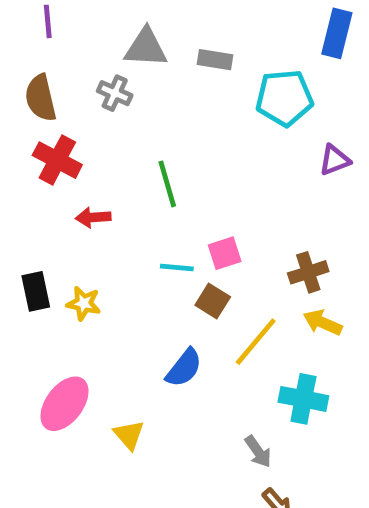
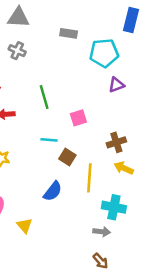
gray triangle: (146, 48) -> (18, 18), moved
purple triangle: (335, 160) -> (116, 85), moved
pink square: (225, 253) -> (78, 118), moved
yellow line: (256, 342) -> (89, 178), turned -36
gray arrow: (258, 452) -> (102, 232), moved, turned -49

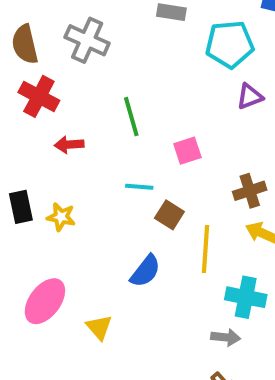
gray cross: (17, 51) -> (87, 40), size x1.5

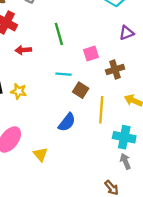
purple triangle: (250, 96) -> (127, 33), moved
brown cross: (250, 191) -> (115, 70), moved
gray arrow: (226, 337) -> (125, 161), moved, turned -119

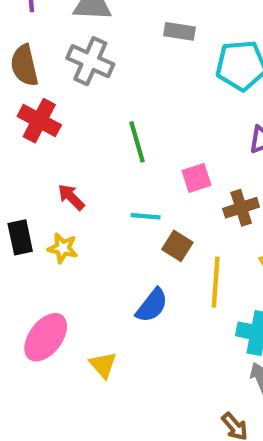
red arrow: (23, 50) -> (71, 197), moved, turned 49

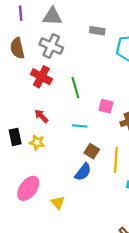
red cross: (39, 121) -> (41, 77), moved
pink square: (197, 178) -> (106, 106), turned 32
brown square: (177, 246) -> (92, 151), moved

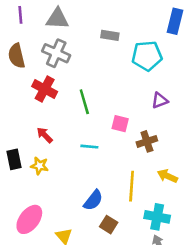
brown square: (92, 151) -> (109, 225), moved

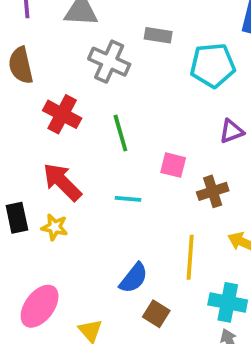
gray cross: (56, 53) -> (109, 62), moved
red arrow: (45, 135) -> (62, 182), size x1.6

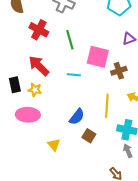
pink square: (173, 165) -> (98, 57), size x1.6
pink ellipse: (40, 306) -> (28, 115), moved, turned 55

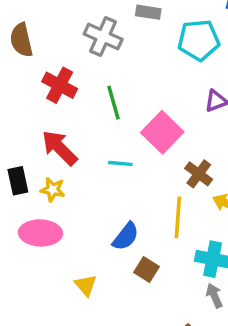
pink square: (98, 57) -> (162, 132), turned 30
brown cross: (119, 71) -> (199, 174), moved, turned -35

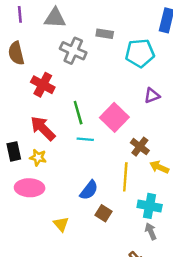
green line: (113, 103) -> (78, 113), moved

